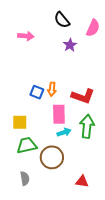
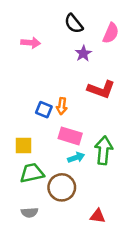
red L-shape: (83, 96) -> (101, 89), moved
pink rectangle: (59, 114) -> (70, 136), turned -72
gray semicircle: (25, 178) -> (29, 212), turned 96

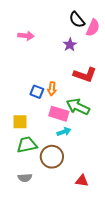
black semicircle: (74, 24) -> (77, 20), moved
green arrow: (104, 150) -> (78, 107), moved, turned -70

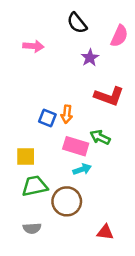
black semicircle: (77, 20) -> (77, 23), moved
green arrow: (78, 107) -> (100, 137), size x0.7

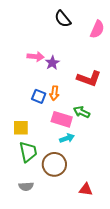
pink arrow: (33, 46) -> (36, 57), moved
purple star: (90, 58) -> (52, 63), moved
green trapezoid: (35, 186) -> (28, 152), turned 90

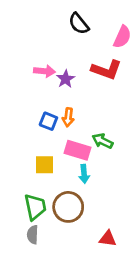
red L-shape: (89, 79) -> (106, 70), moved
yellow square: (21, 128) -> (44, 165), moved
cyan arrow: (67, 138) -> (84, 174), turned 104
green trapezoid: (28, 152) -> (35, 207), moved
gray semicircle: (26, 186) -> (33, 235), turned 96

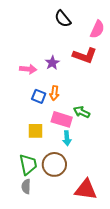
pink arrow: (44, 71) -> (28, 69), moved
red triangle: (108, 239) -> (86, 190), size x1.6

